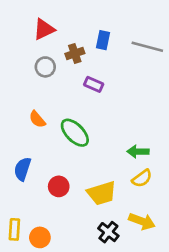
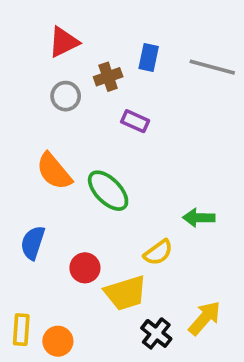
orange semicircle: (37, 119) -> (54, 171), size x1.5
yellow semicircle: (142, 178) -> (158, 252), moved
yellow trapezoid: (102, 193) -> (125, 293), moved
yellow arrow: (142, 221) -> (205, 318), turned -70

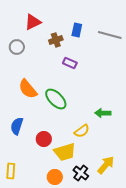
gray circle: (66, 96) -> (17, 47), moved
orange circle: (58, 341) -> (55, 177), moved

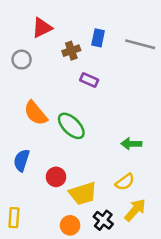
yellow semicircle: (82, 131) -> (125, 182), moved

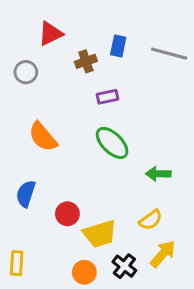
purple rectangle: (89, 80) -> (107, 97), turned -36
green ellipse: (71, 126) -> (112, 143), moved

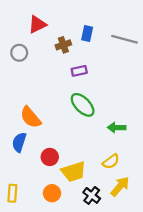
orange semicircle: (43, 137) -> (30, 117), moved
orange circle: (84, 272) -> (52, 193), moved

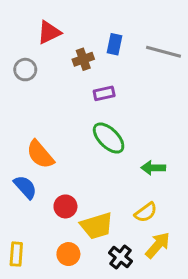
blue semicircle: (19, 142) -> (25, 187), turned 120

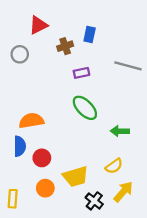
gray line: (164, 52) -> (128, 66), moved
orange semicircle: (40, 154) -> (31, 121), turned 120
blue semicircle: (25, 187) -> (20, 146), turned 42
red circle: (65, 206) -> (42, 158), moved
orange circle: (68, 254) -> (45, 188), moved

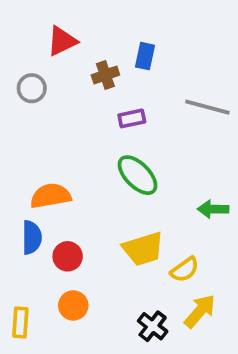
green arrow: (120, 131) -> (213, 209), moved
yellow trapezoid: (76, 177) -> (143, 249), moved

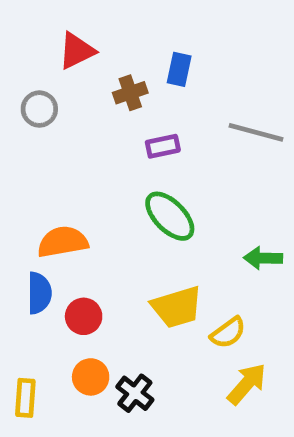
black cross: (153, 326) -> (135, 393), moved

